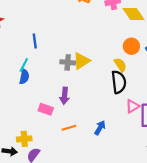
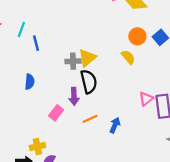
cyan line: (24, 65) -> (21, 29), moved
black semicircle: (119, 82) -> (89, 82), moved
pink rectangle: (46, 109) -> (56, 113), turned -64
orange line: (69, 128) -> (90, 119), moved

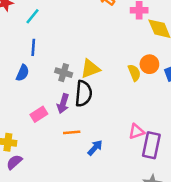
blue line: (36, 43) -> (33, 47), moved
yellow semicircle: (128, 57) -> (134, 73), moved
gray cross: (73, 61) -> (64, 73), moved

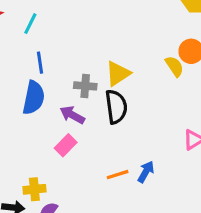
blue semicircle: (23, 73) -> (34, 98), size x1.5
purple arrow: (63, 104) -> (72, 115), moved, turned 114
orange line: (72, 132) -> (118, 175), moved

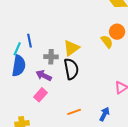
cyan line: (30, 24) -> (17, 49), moved
blue line: (40, 63) -> (29, 41), moved
blue arrow: (146, 172) -> (104, 114), moved

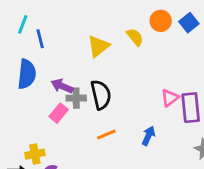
yellow semicircle: (107, 42) -> (135, 37), moved
cyan line: (17, 49) -> (23, 24), moved
gray cross: (51, 57) -> (76, 98), moved
black semicircle: (71, 69) -> (101, 95), moved

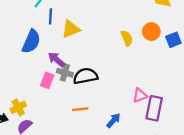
yellow triangle: (98, 46) -> (71, 29), moved
black semicircle: (101, 95) -> (85, 76), turned -105
pink rectangle: (59, 113) -> (47, 80), turned -35
yellow cross: (35, 154) -> (18, 107), turned -35

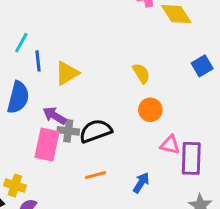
orange circle: (151, 32) -> (150, 110), moved
pink rectangle: (47, 80) -> (47, 145), size x1.5
pink triangle: (140, 95) -> (170, 145), turned 42
yellow cross: (18, 107) -> (15, 186), turned -35

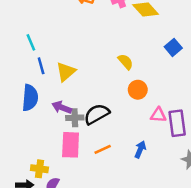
cyan line: (21, 43) -> (31, 42), moved, turned -42
pink rectangle: (47, 145) -> (71, 145), moved

